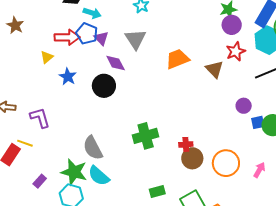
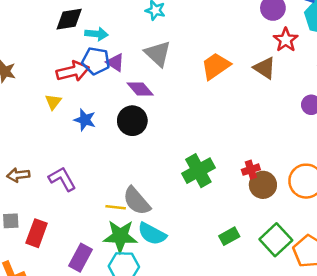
yellow line: (25, 143) -> (116, 207), moved
purple rectangle: (40, 181) -> (80, 258), size x1.5

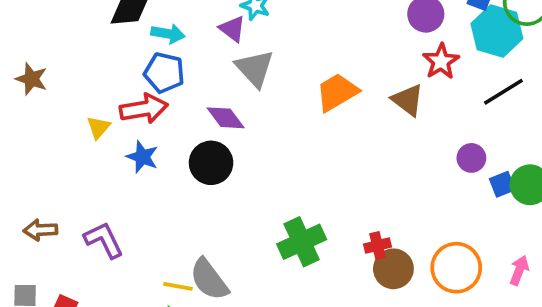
purple triangle: (115, 62) -> (232, 29), moved
red arrow: (73, 71) -> (144, 109), moved

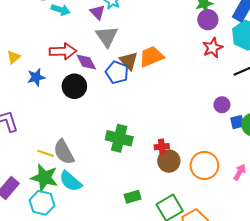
blue pentagon: (164, 73) -> (117, 72), moved
brown triangle: (408, 100) -> (129, 61), moved
red arrow: (144, 109) -> (63, 51), moved
blue star: (142, 157) -> (36, 77), turned 30
green cross: (302, 242) -> (119, 138), turned 30

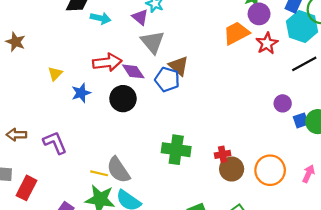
orange trapezoid: (151, 57) -> (236, 33), moved

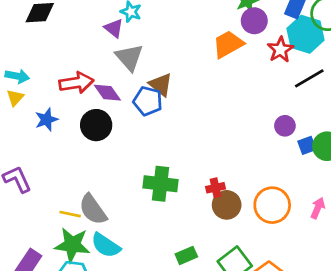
cyan arrow: (100, 18) -> (17, 76), moved
red star: (267, 43) -> (280, 50), moved

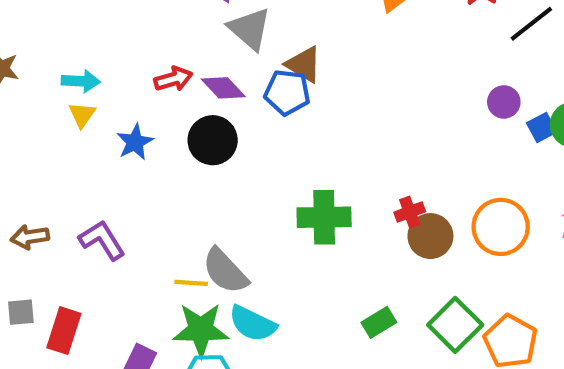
red arrow: (76, 83) -> (173, 79), size x0.7

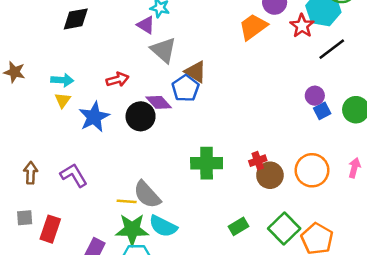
purple diamond: (223, 88) -> (159, 102), moved
blue pentagon: (287, 92) -> (185, 88), turned 30
blue square: (542, 128) -> (322, 111), moved
blue star: (135, 142) -> (94, 117), size x1.4
brown arrow: (30, 237) -> (31, 173), turned 100

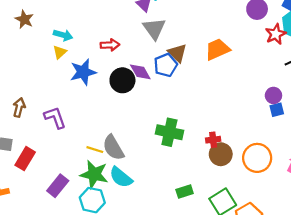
orange trapezoid: (253, 27) -> (217, 49), moved

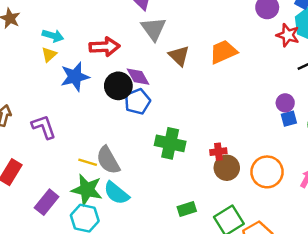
red star: (276, 34) -> (288, 35), turned -30
red arrow: (110, 45) -> (105, 47), size x1.4
blue pentagon: (166, 65) -> (137, 102), moved

